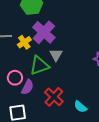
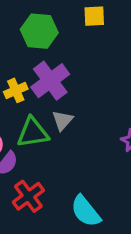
red cross: (54, 97) -> (28, 196), moved
cyan semicircle: (80, 107) -> (86, 211), size x1.5

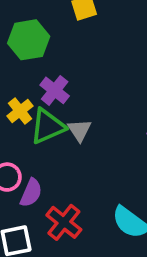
purple cross: (50, 81) -> (55, 90), size x0.7
green triangle: (33, 133) -> (48, 126), moved

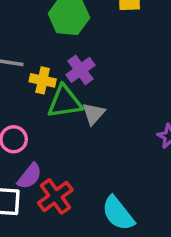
yellow cross: (20, 111) -> (43, 80), turned 35
purple semicircle: (31, 193) -> (30, 176), moved

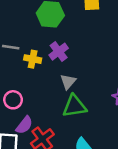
green triangle: (65, 102) -> (74, 106), moved

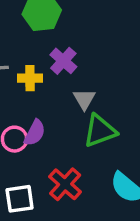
purple semicircle: (24, 125) -> (35, 133), moved

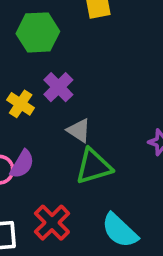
yellow cross: (30, 78) -> (21, 104), turned 30
gray triangle: (84, 99) -> (79, 131), turned -30

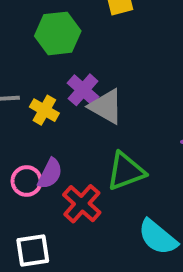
gray triangle: (79, 131) -> (106, 106), moved, size x1.4
red cross: (52, 223) -> (82, 204), moved

